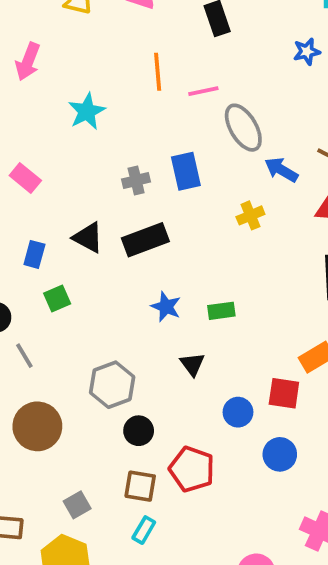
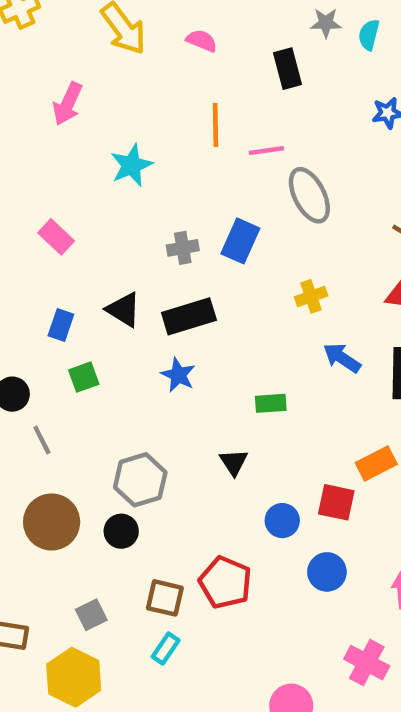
blue arrow: (281, 170) -> (342, 358), moved
blue rectangle: (186, 171) -> (240, 241), turned 33
blue star: (166, 307) -> (178, 375), moved
black circle: (139, 431) -> (121, 531), moved

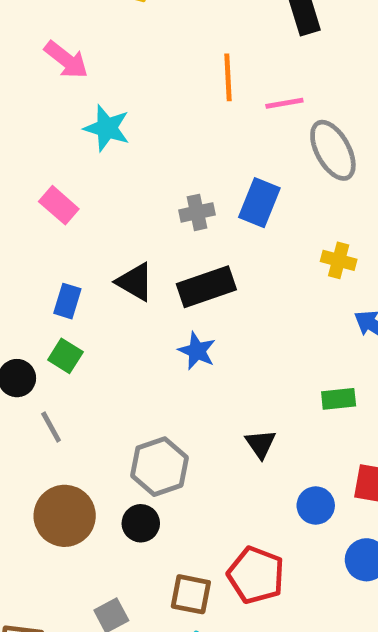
pink arrow: (68, 104) -> (66, 60), turned -75
cyan star: (131, 165) -> (107, 128), moved, turned -30
yellow cross: (311, 296) -> (339, 260), turned 36
green square: (84, 377) -> (65, 356), moved, turned -36
green rectangle: (271, 403) -> (339, 399), moved

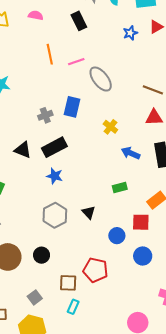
yellow cross: (339, 260) -> (110, 127), turned 32
gray hexagon: (159, 467) -> (55, 215), moved

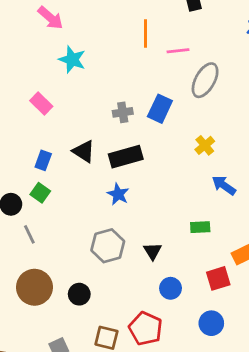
gray ellipse: (101, 79) -> (205, 80), turned 55
red square: (141, 222) -> (218, 278), turned -30
blue circle: (117, 236) -> (171, 288), moved

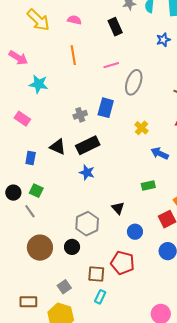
orange line: (145, 34) -> (73, 55), moved
green square: (40, 193) -> (36, 191), moved
gray hexagon: (108, 246) -> (87, 224), moved

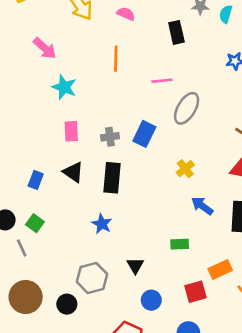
pink rectangle: (22, 119) -> (71, 131), moved, turned 42
black rectangle: (88, 145) -> (112, 178), turned -70
blue star: (87, 172) -> (102, 224), moved

